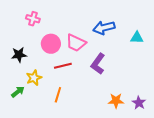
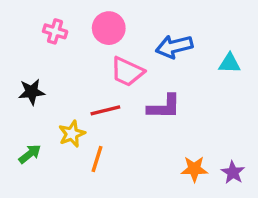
pink circle: (51, 44) -> (109, 28), moved
purple L-shape: (98, 64) -> (164, 107), turned -125
yellow star: (34, 78) -> (72, 134), moved

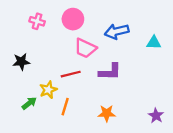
green arrow: (30, 154) -> (29, 103), moved
orange star: (194, 169) -> (107, 113), moved

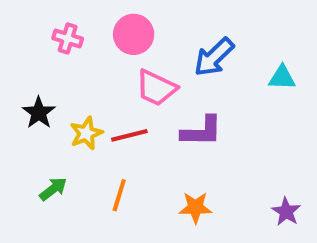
blue arrow: (117, 31) -> (214, 57), turned -30
black star: (21, 62) -> (39, 113), turned -30
yellow star: (48, 90) -> (86, 133), moved

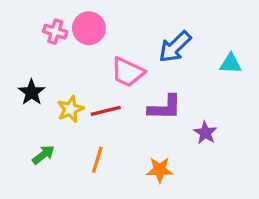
pink circle: (134, 34) -> (89, 28), moved
purple star: (286, 212) -> (205, 133), moved

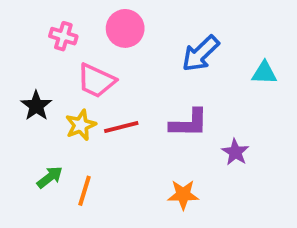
pink circle: (89, 28) -> (125, 28), moved
pink trapezoid: (128, 72) -> (96, 81), moved
orange line: (97, 160) -> (85, 191), moved

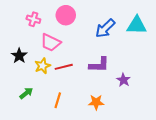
cyan triangle: (264, 73) -> (137, 25), moved, size x1.5
orange line: (85, 191) -> (58, 100), moved

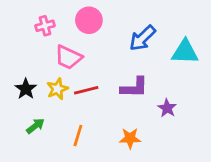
pink cross: (33, 19) -> (45, 26), turned -32
cyan triangle: (137, 25) -> (185, 52), moved
black star: (19, 56) -> (26, 89), moved

